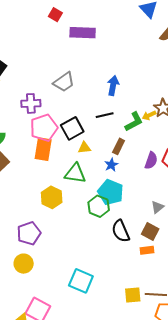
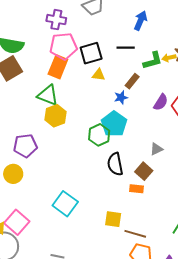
green triangle: (75, 173) -> (48, 95), moved
yellow square: (133, 295) -> (113, 219), moved

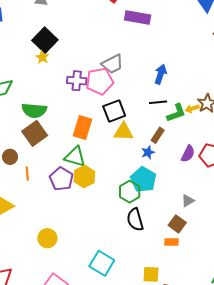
pink pentagon: (63, 46) -> (100, 81), moved
black line: (126, 48) -> (158, 102), moved
yellow triangle: (99, 75) -> (124, 132), size x1.5
purple pentagon: (25, 146) -> (61, 179), moved, turned -30
black semicircle: (115, 164) -> (135, 220), moved

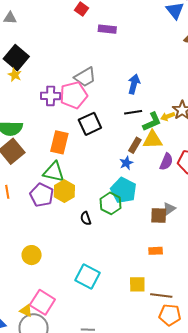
purple rectangle: (138, 18) -> (107, 29), size x0.7
yellow triangle: (124, 132) -> (152, 140), moved
black semicircle: (135, 220) -> (86, 218), moved, size x0.6
brown square: (177, 224) -> (159, 215), moved, turned -30

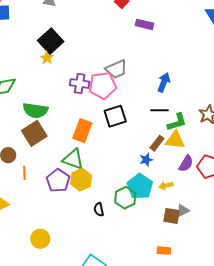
yellow arrow: (168, 116) -> (166, 186), moved

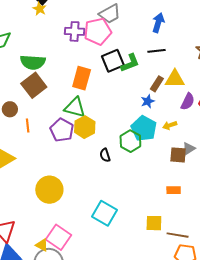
green L-shape: (177, 122) -> (130, 63), moved
yellow circle: (40, 239) -> (49, 190), size x1.4

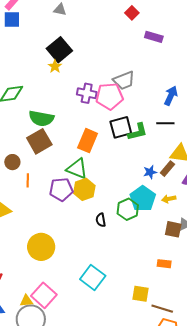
brown rectangle: (157, 84) -> (167, 169), moved
purple pentagon: (62, 130) -> (61, 189), turned 30
yellow triangle: (42, 245) -> (26, 301), turned -40

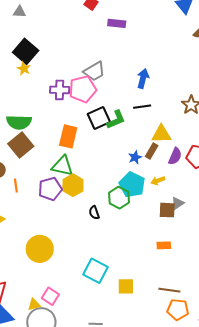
yellow square: (140, 294) -> (126, 286), moved
pink square: (44, 295) -> (50, 296), size x0.7

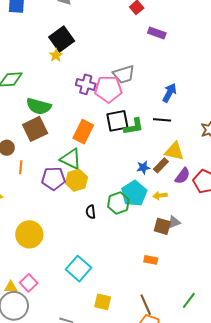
yellow square: (126, 286) -> (103, 302), moved
brown line: (169, 290) -> (146, 305), turned 45

